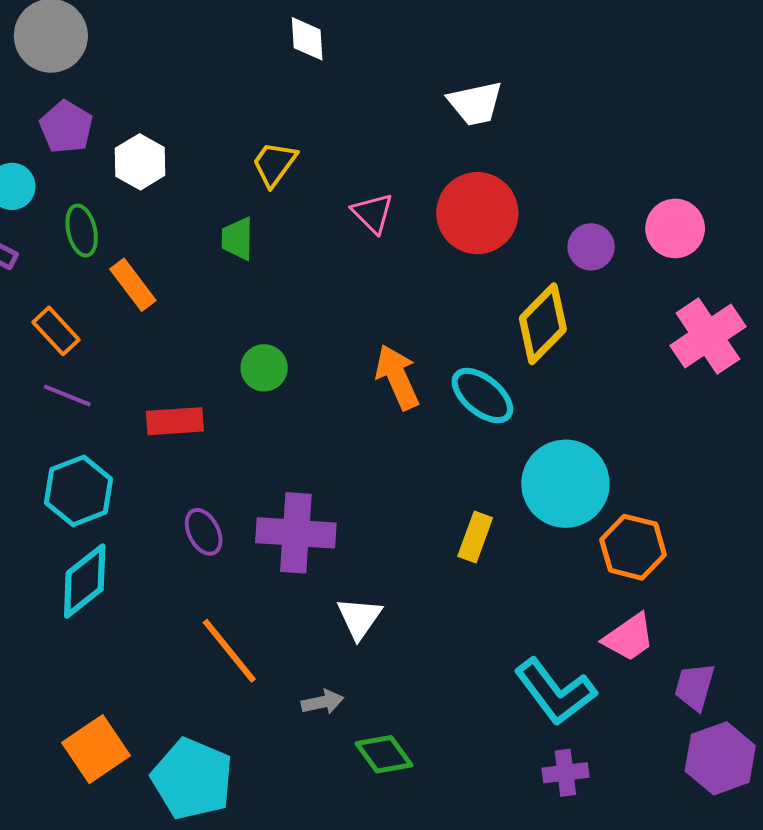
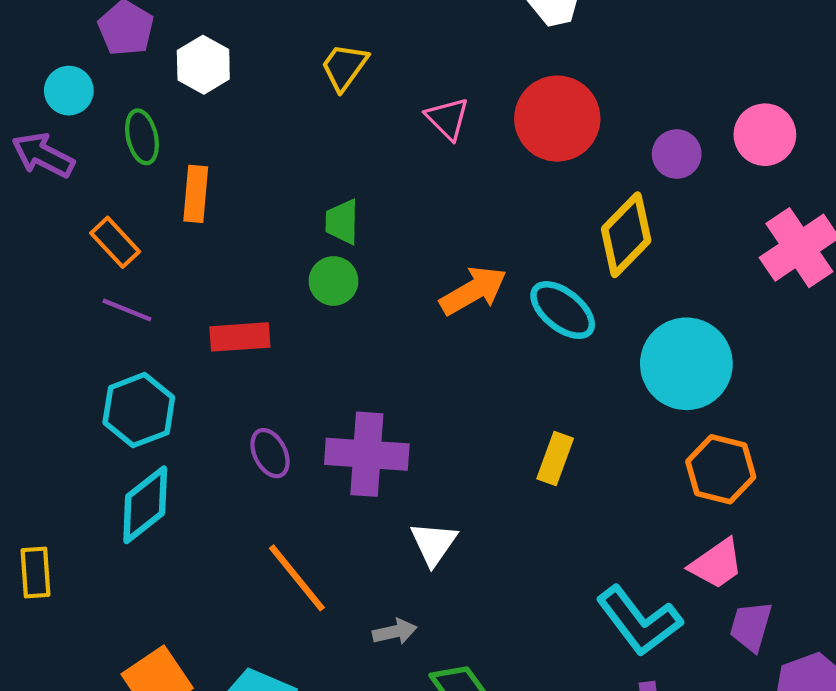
green trapezoid: (237, 239) -> (342, 222), moved
orange rectangle: (133, 285) -> (196, 194), turned 42
orange arrow: (397, 377) -> (473, 291), turned 84
cyan circle: (565, 484) -> (686, 364), moved
purple trapezoid: (695, 687) -> (751, 626), moved

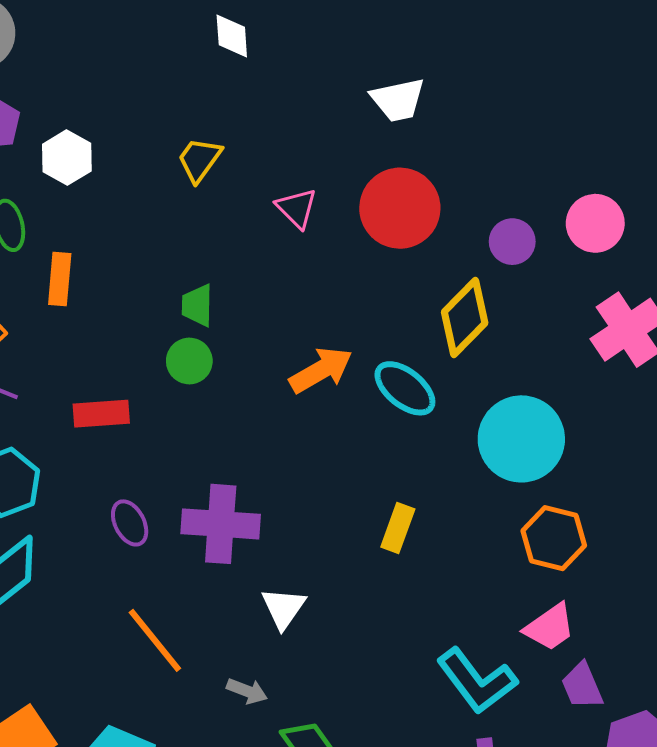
purple trapezoid: (751, 626) -> (582, 686), turned -39
gray arrow: (395, 632) -> (247, 691), turned 33

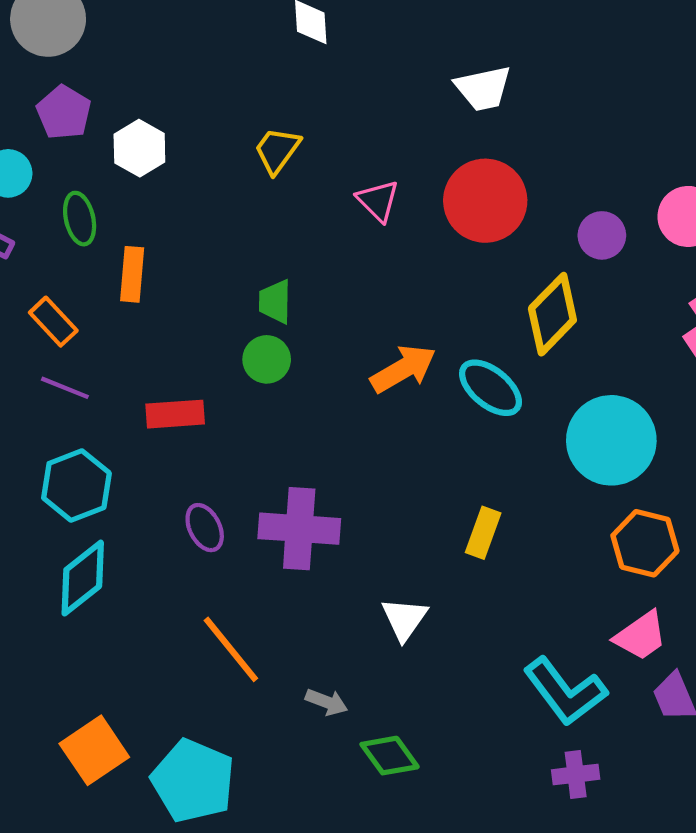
white triangle: (283, 608) -> (404, 619), moved

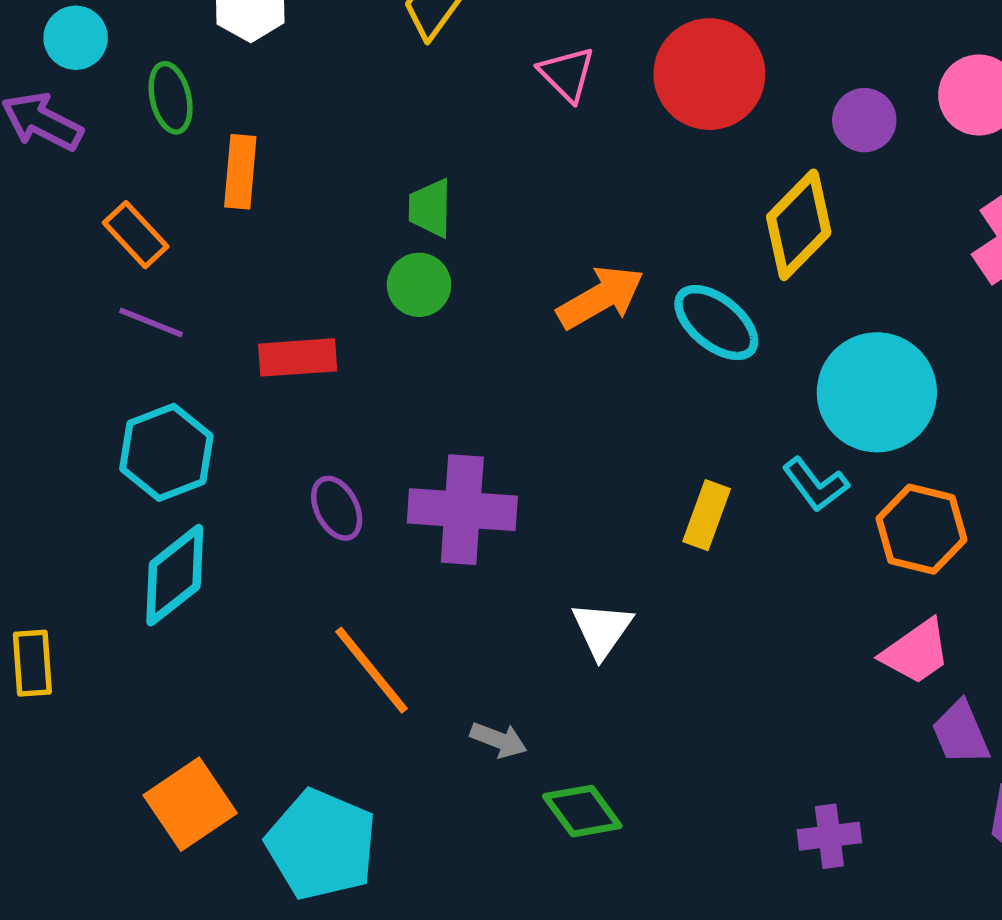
cyan L-shape: (565, 691) -> (815, 484), moved, size x0.6

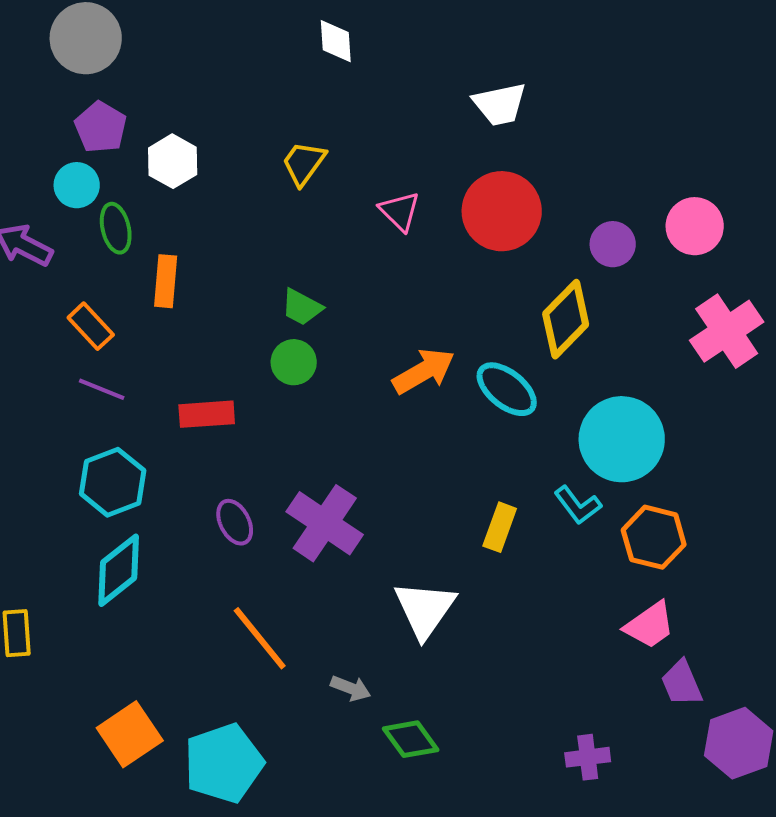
cyan circle: (76, 38) -> (77, 185), moved
green trapezoid: (430, 208) -> (302, 307), turned -63
purple cross: (462, 510) -> (325, 523), turned 30
white triangle: (602, 630) -> (425, 609), size x1.4
cyan pentagon: (321, 845) -> (224, 763), turned 30

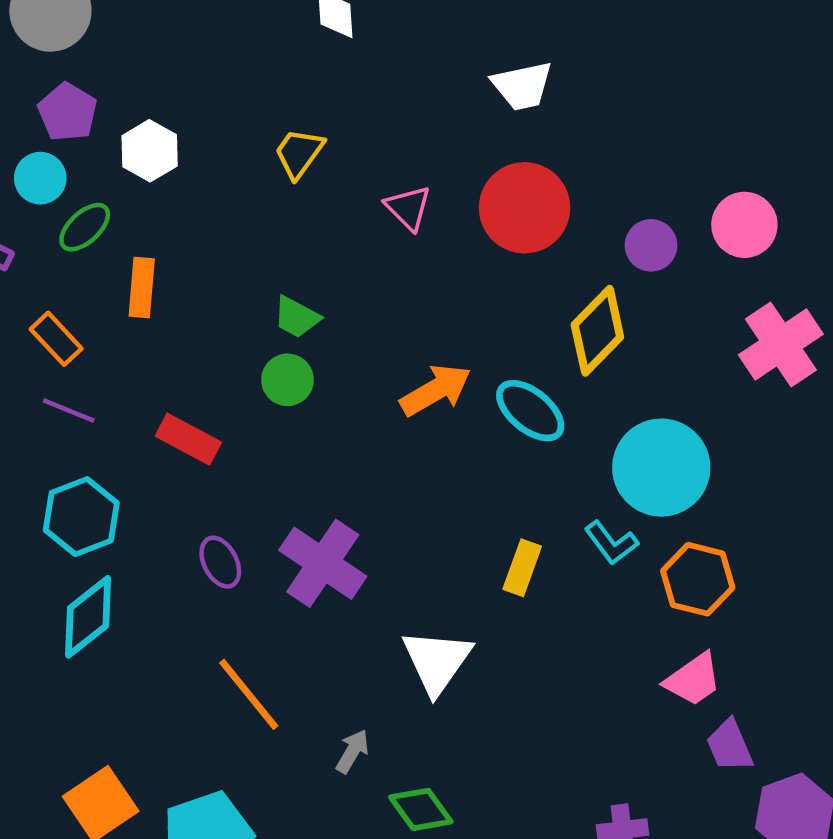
green ellipse: (116, 228) -> (85, 227), turned 60
red rectangle: (207, 414) -> (188, 439), turned 32
gray arrow: (351, 688) -> (352, 751), turned -81

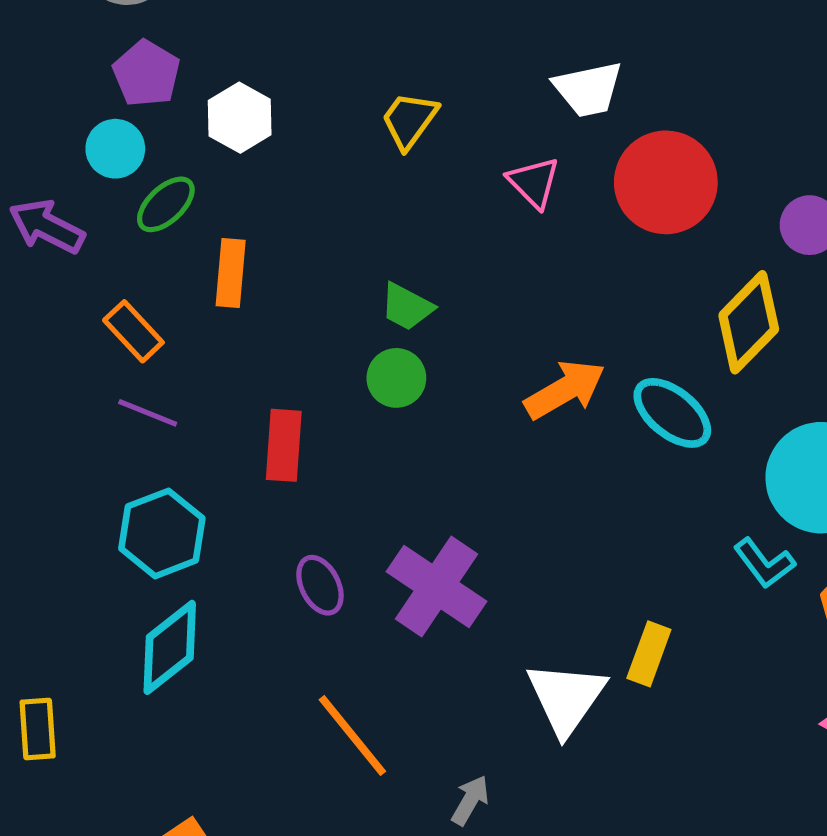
white trapezoid: (522, 86) -> (588, 89), moved
red rectangle: (188, 439) -> (284, 445), turned 66
yellow rectangle: (522, 568) -> (649, 654), moved

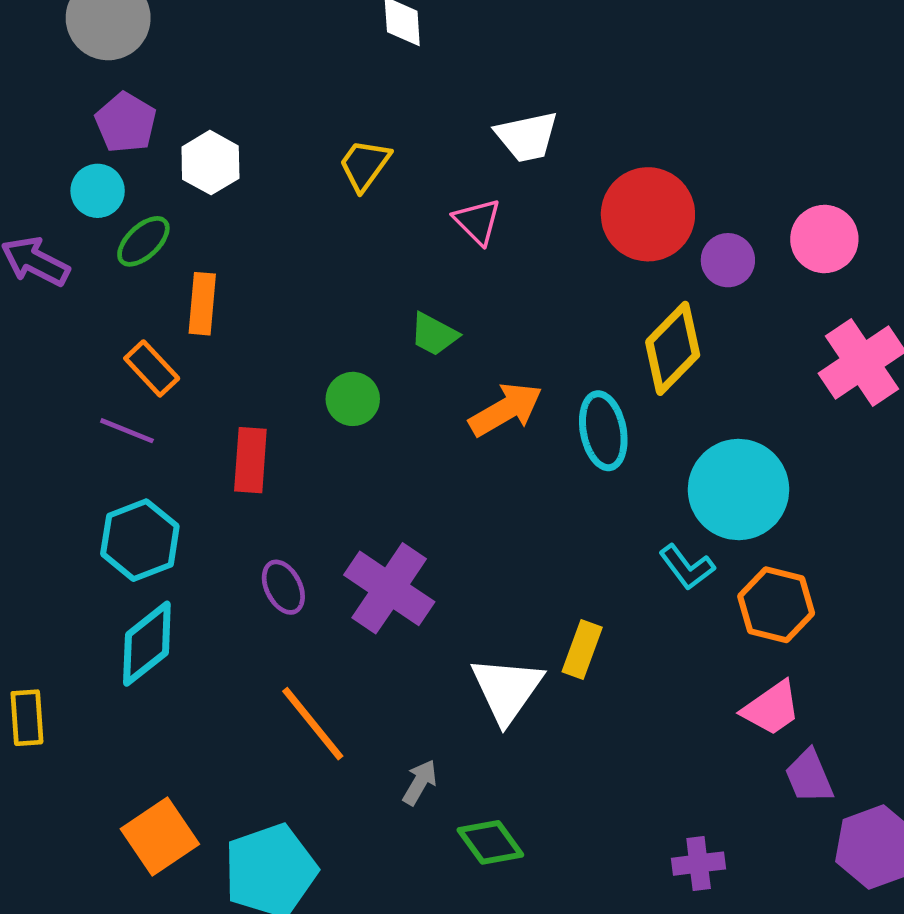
red circle: (666, 182) -> (648, 214), moved
green trapezoid: (407, 307) -> (434, 334), moved
orange rectangle: (133, 331) -> (152, 368), moved
cyan ellipse: (672, 413) -> (603, 431), turned 40

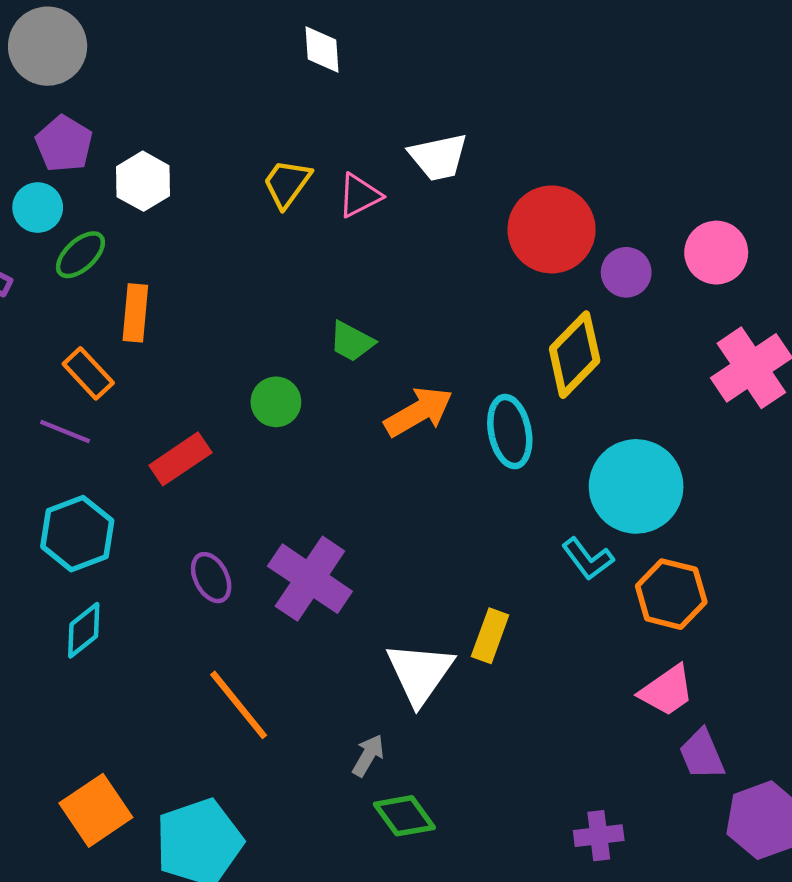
pink triangle: (477, 221) -> (359, 195), moved, turned 48
red rectangle: (250, 460) -> (180, 459), turned 52
cyan diamond: (147, 644) -> (84, 630), size x0.7
gray arrow: (420, 782) -> (368, 755), moved

